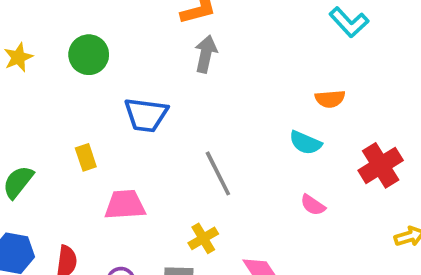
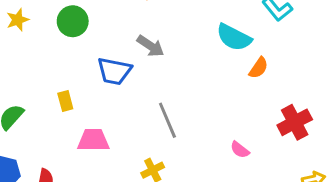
gray arrow: (206, 54) -> (151, 46), moved, turned 108
orange semicircle: (330, 99) -> (259, 68), turned -55
cyan semicircle: (305, 143) -> (234, 37), moved, size x1.4

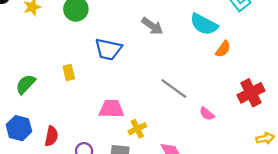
gray arrow: (151, 46) -> (152, 26), moved
gray line: (167, 120) -> (174, 88), moved, turned -32
pink trapezoid: (93, 140) -> (111, 109), moved

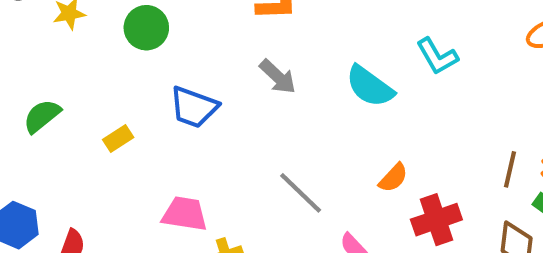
orange semicircle: (223, 49) -> (393, 178), moved
yellow rectangle: (69, 72) -> (118, 139), turned 63
green semicircle: (26, 84) -> (42, 116), moved

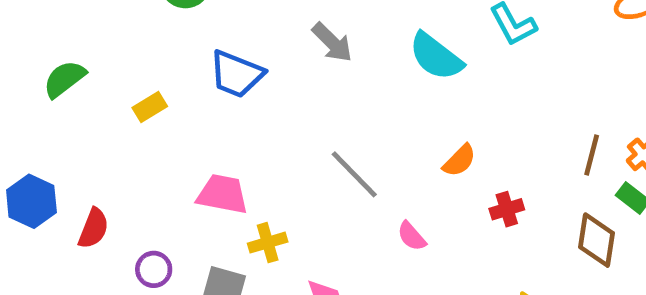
red cross: (436, 220) -> (507, 209), size x0.6

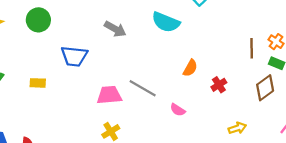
yellow rectangle: (150, 107) -> (38, 83), turned 49
pink trapezoid: (223, 194) -> (109, 95), moved
brown diamond: (596, 240) -> (265, 88), turned 60

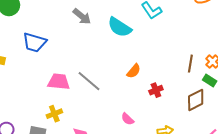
gray arrow: (115, 29) -> (82, 16), moved
pink semicircle: (178, 110) -> (127, 119), moved

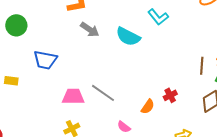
orange semicircle: (134, 71) -> (148, 107), moved
pink semicircle: (127, 119) -> (124, 127), moved

